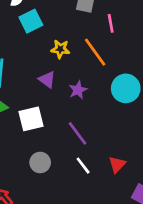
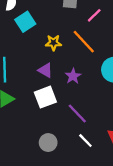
pink line: (111, 23) -> (94, 15), turned 63
white square: (31, 119) -> (45, 97), moved

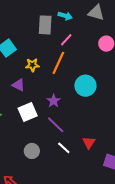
orange line: (84, 42) -> (58, 63), turned 70
purple triangle: (45, 70) -> (18, 85), moved
purple star: (73, 76) -> (54, 101), moved

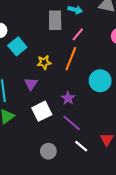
purple triangle: (18, 85) -> (31, 84), turned 40

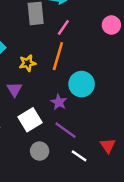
cyan circle: (100, 81) -> (82, 84), moved
gray circle: (48, 151) -> (40, 151), moved

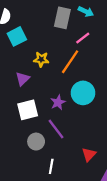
gray circle: (40, 151) -> (36, 142), moved
white line: (79, 156) -> (51, 166), moved, turned 48

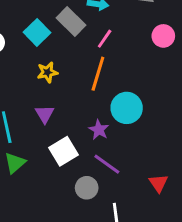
gray rectangle: (62, 18) -> (71, 21), turned -40
cyan square: (17, 36) -> (37, 32), moved
yellow star: (41, 59) -> (47, 72), moved

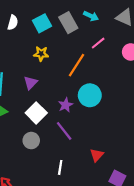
pink line: (105, 39) -> (98, 43), moved
white square: (64, 151) -> (36, 113), turned -30
gray circle: (87, 188) -> (31, 141), moved

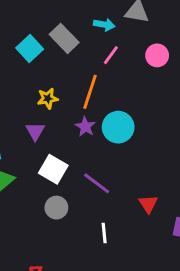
cyan arrow: (91, 16) -> (104, 25), moved
yellow star: (41, 54) -> (48, 98), moved
purple star: (66, 105) -> (85, 127), moved

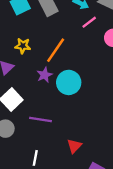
pink line: (111, 55) -> (89, 22), moved
purple line: (97, 183) -> (41, 119), turned -45

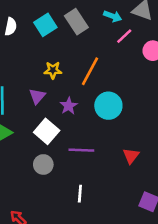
purple star: (44, 75) -> (69, 106), moved
red triangle: (74, 146) -> (131, 156), moved

